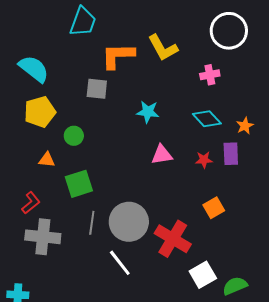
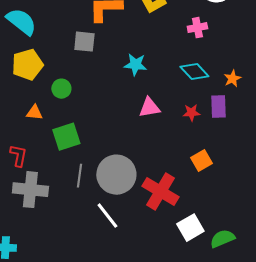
red L-shape: (31, 203) -> (18, 156), turned -40

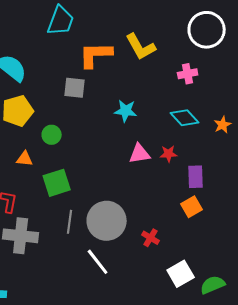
purple rectangle: (218, 107) -> (196, 177), moved
red star: (191, 113) -> (169, 154), moved
red cross: (160, 192) -> (151, 238), size x0.5

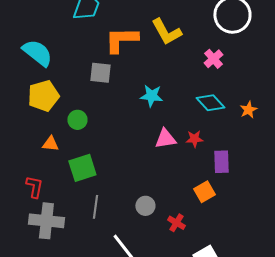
pink cross: (188, 74) -> (213, 59), turned -30
orange square: (192, 207) -> (204, 192), moved
gray circle: (107, 221) -> (145, 206), moved, size x0.5

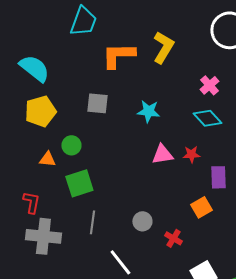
yellow L-shape: (166, 32) -> (163, 47), turned -120
pink cross: (213, 59) -> (209, 85), moved
gray square: (100, 73) -> (97, 103), moved
green circle: (77, 120) -> (71, 145), moved

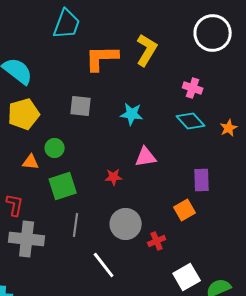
pink cross: (209, 85) -> (193, 88), turned -30
red star: (191, 154) -> (114, 177), moved
gray circle: (142, 221) -> (126, 224), size x1.6
red cross: (173, 238) -> (157, 241), turned 36

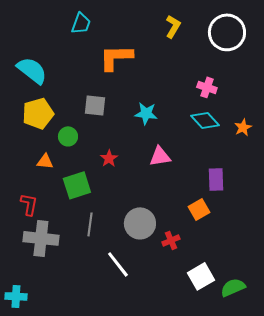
cyan trapezoid: (67, 24) -> (81, 23), size x0.7
yellow L-shape: (147, 50) -> (173, 26), moved, size x0.7
green circle: (55, 148) -> (68, 136), moved
red star: (114, 177) -> (109, 158), moved, turned -30

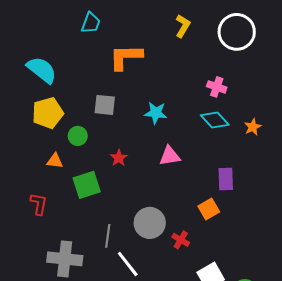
gray line: (90, 224) -> (108, 236), moved
gray cross: (41, 238) -> (65, 259), moved
red cross: (171, 240) -> (181, 240), turned -36

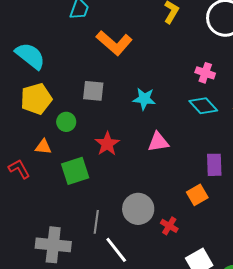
orange L-shape: (126, 57) -> (114, 43), turned -138
red star: (119, 158) -> (107, 144), size x1.4
red L-shape: (39, 204) -> (19, 169), moved, turned -40

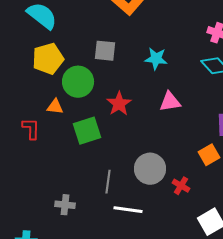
green circle: (66, 122) -> (78, 82), size x1.6
red L-shape: (19, 169) -> (31, 129), turned 30
gray cross: (53, 245) -> (65, 205), size x0.6
white line: (116, 250) -> (128, 210), turned -44

